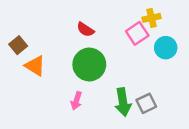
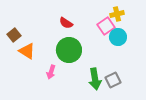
cyan circle: (166, 48) -> (118, 37), moved
pink arrow: (76, 101) -> (51, 72), moved

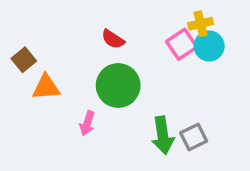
cyan circle: (118, 37) -> (209, 46), moved
orange triangle: (27, 51) -> (46, 87), turned -36

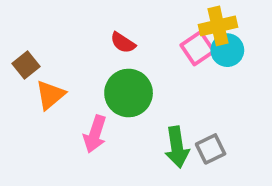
yellow cross: (201, 24) -> (218, 26), size x1.4
orange triangle: (46, 87) -> (50, 95), turned -36
pink arrow: (87, 123) -> (95, 134), size x1.4

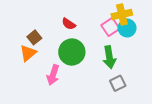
brown square: (26, 65) -> (34, 37), moved
green arrow: (177, 147) -> (109, 57), moved

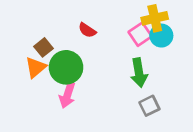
green circle: (72, 52) -> (66, 67), moved

